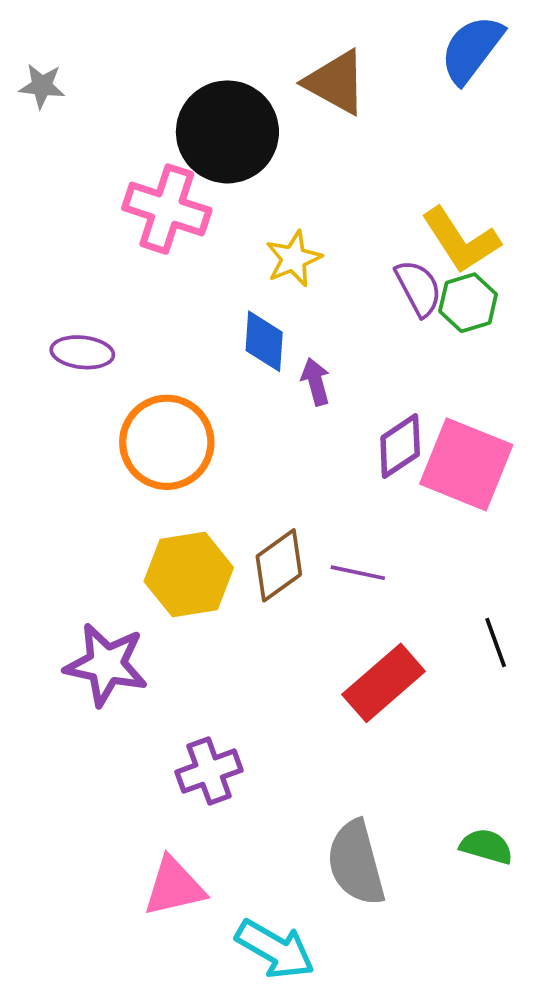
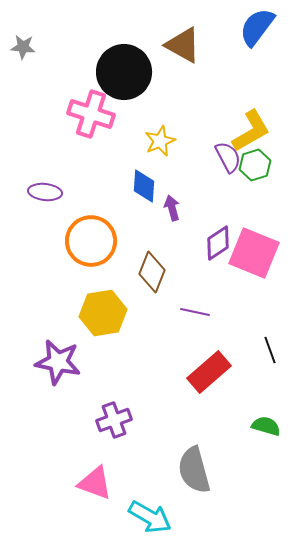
yellow L-shape: (461, 240) -> (251, 131), turned -87
brown diamond: (279, 565) -> (152, 272), moved, turned -33
green semicircle: (486, 846) -> (266, 426), moved
pink triangle: (174, 887) -> (95, 483), turned 33

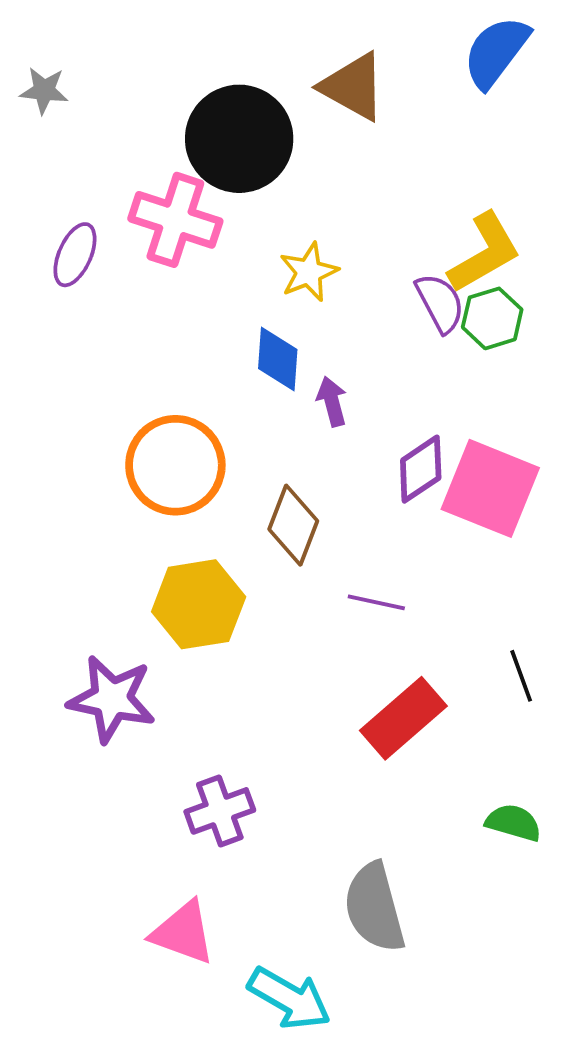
purple ellipse: (45, 192) -> (75, 255), moved, turned -72

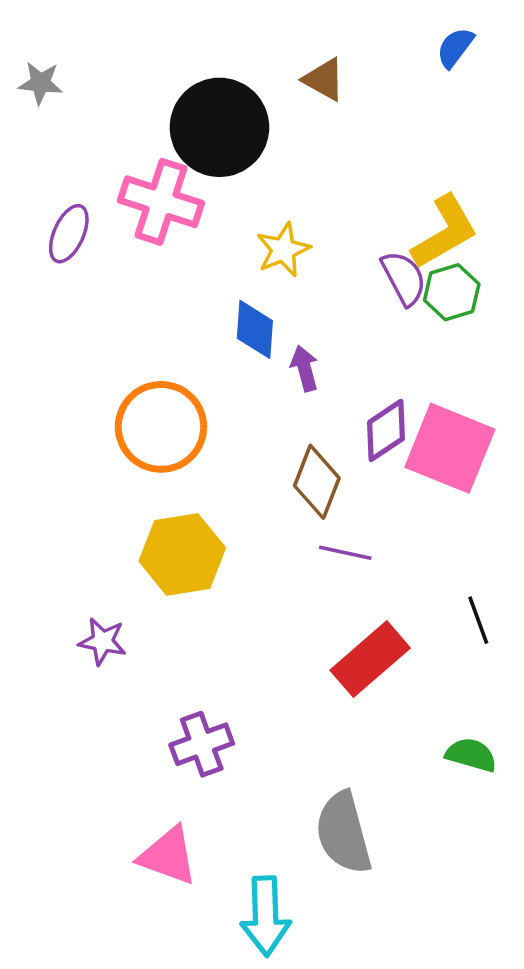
blue semicircle: (496, 52) -> (455, 48), size x0.6
brown triangle: (353, 87) -> (324, 79), size x0.7
brown diamond: (293, 525) -> (317, 482), moved
purple star: (112, 699) -> (102, 641), size x0.6
cyan arrow: (289, 998) -> (266, 916), turned 58

